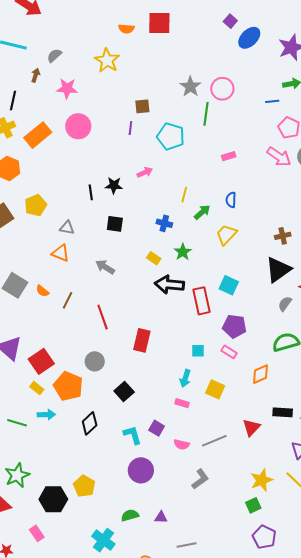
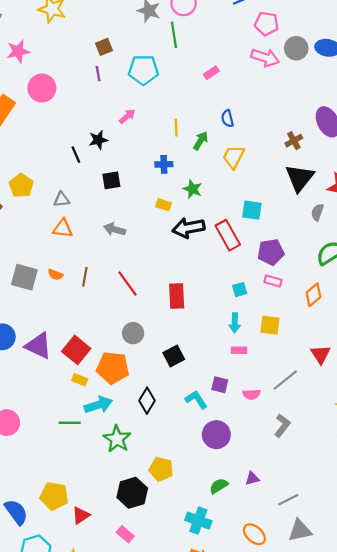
black square: (124, 391) -> (174, 356), turned 30
cyan arrow: (46, 415) -> (98, 405), size x1.4
green star: (17, 475) -> (117, 439), moved

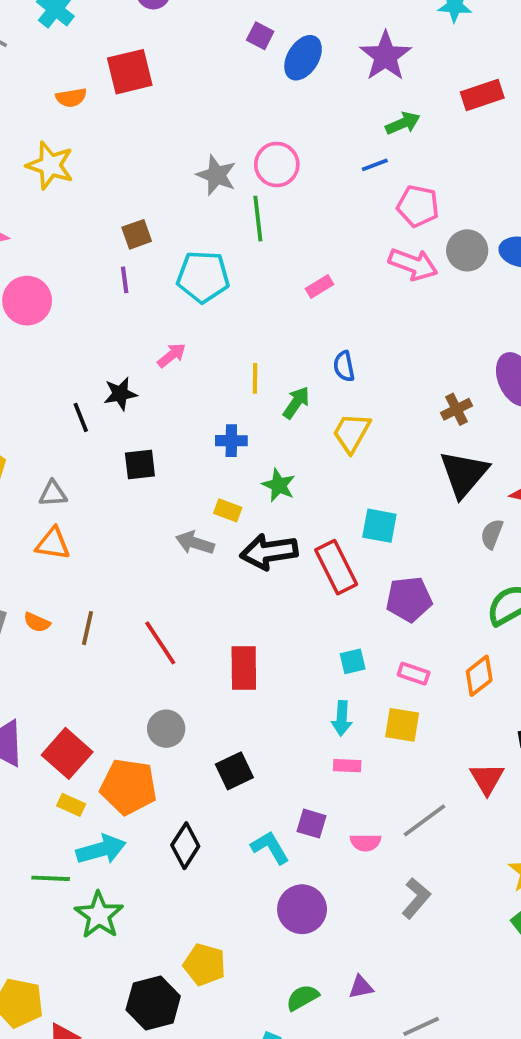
gray arrow: (115, 229) -> (195, 543), moved
pink rectangle: (273, 281) -> (414, 674), moved
green star: (117, 439) -> (99, 915), moved

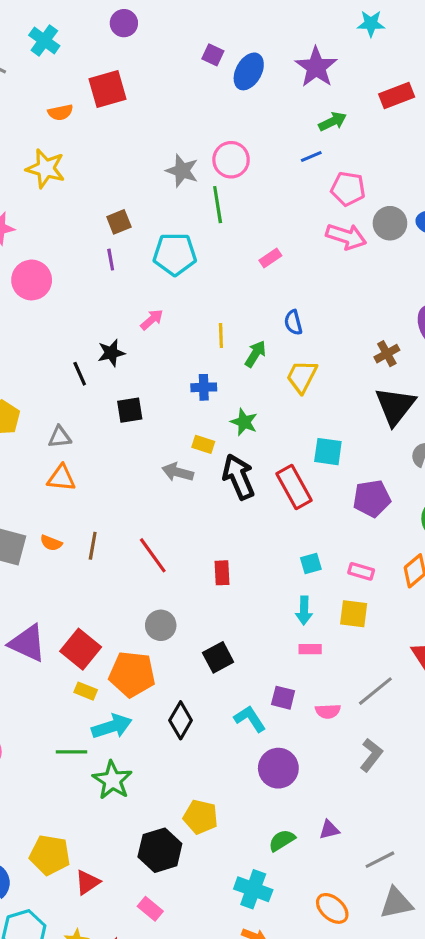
black arrow: (269, 552) -> (239, 477), turned 78
purple pentagon: (409, 599) -> (372, 498), moved
red rectangle: (244, 668) -> (222, 573), size x0.7

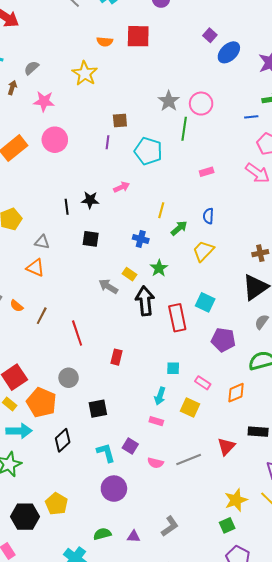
gray L-shape: (371, 755) -> (170, 526), moved

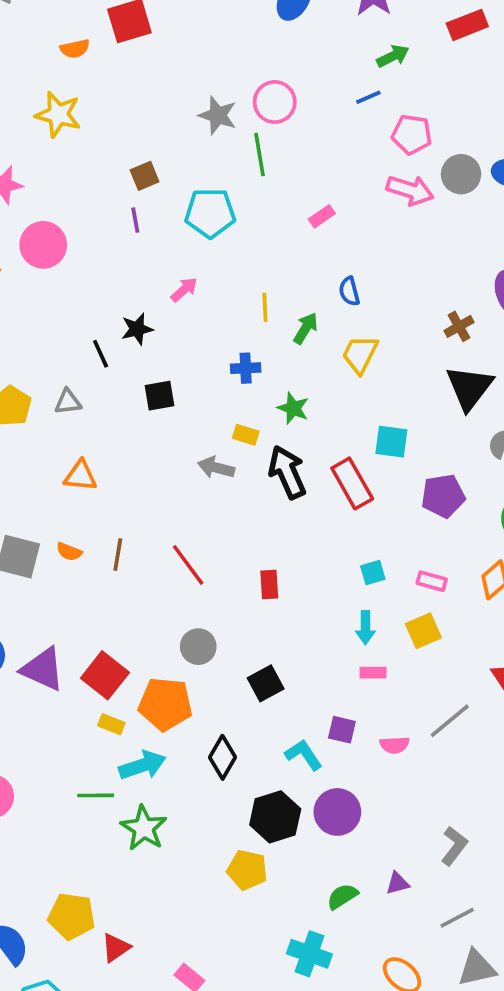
gray triangle: (42, 242) -> (68, 402), moved
yellow square: (190, 408) -> (423, 631), turned -30
black hexagon: (25, 517) -> (275, 817), moved

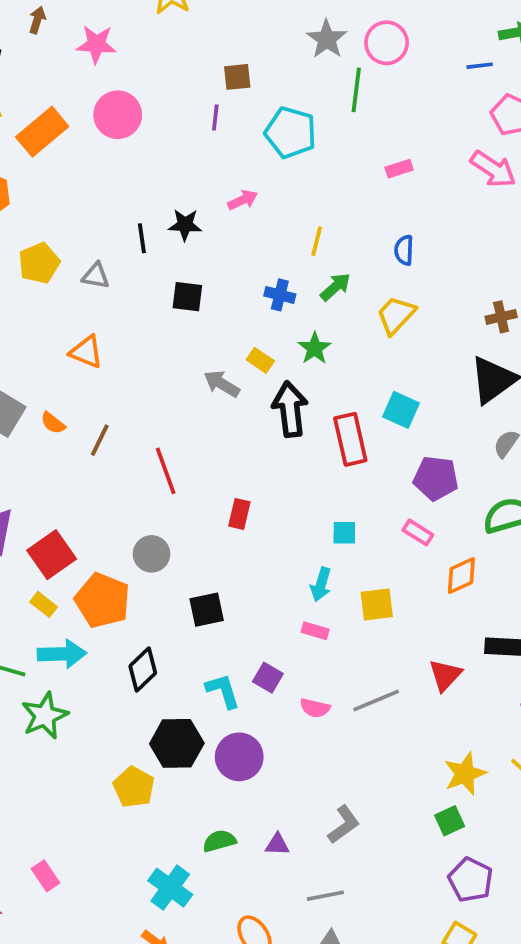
green arrow: (306, 328) -> (335, 287), moved
pink rectangle: (432, 581) -> (418, 532), moved

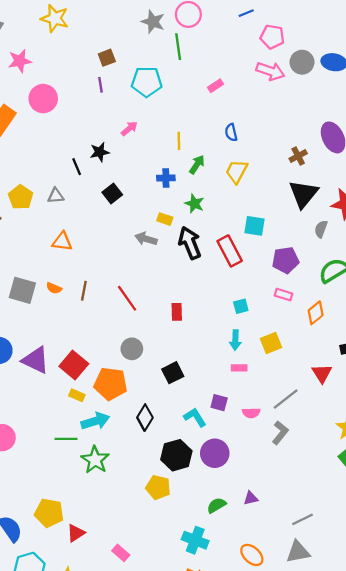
black square: (187, 297) -> (112, 193), turned -30
gray L-shape: (344, 824) -> (280, 433), moved
gray line: (325, 896) -> (303, 519), moved

